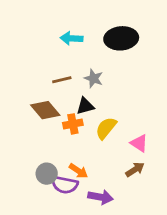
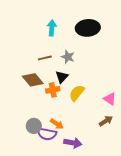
cyan arrow: (71, 38) -> (52, 28), turned 91
black triangle: (85, 106) -> (62, 77), turned -32
pink triangle: (139, 143) -> (110, 99), moved
brown arrow: (135, 169) -> (106, 121), moved

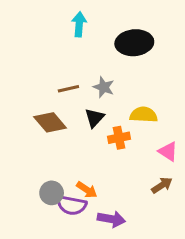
cyan arrow: (52, 28) -> (79, 24), moved
orange cross: (53, 90) -> (119, 138), moved
yellow semicircle: (77, 93) -> (144, 115), moved, turned 54

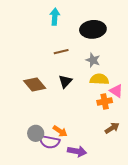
gray star: (104, 87) -> (93, 60), moved
brown line: (68, 89) -> (61, 52), moved
orange cross: (119, 138) -> (105, 101), moved
pink triangle: (168, 152) -> (116, 91), moved

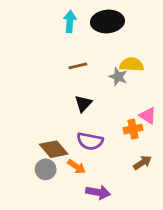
black ellipse: (93, 29) -> (107, 22), moved
yellow semicircle: (99, 79) -> (132, 65), moved
brown diamond: (35, 85) -> (54, 149), moved
purple semicircle: (49, 142) -> (90, 141), moved

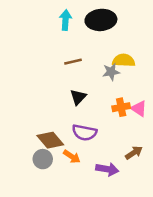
gray star: (118, 77) -> (111, 72), turned -30
orange cross: (133, 129) -> (121, 107), moved
purple arrow: (98, 192) -> (107, 169), moved

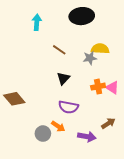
cyan arrow: (65, 20) -> (37, 22), moved
brown line: (73, 62) -> (59, 50), turned 48
brown diamond: (50, 140) -> (14, 99), moved
gray circle: (43, 159) -> (43, 134), moved

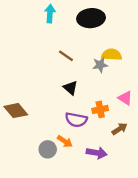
cyan arrow: (37, 22) -> (50, 14), moved
black triangle: (63, 78) -> (70, 88), turned -32
orange cross: (98, 87) -> (100, 109), moved
brown arrow: (108, 123) -> (120, 129), moved

